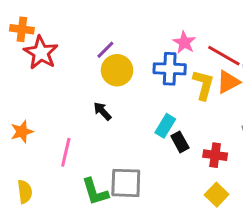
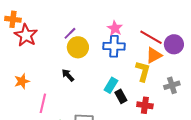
pink star: (184, 42) -> (115, 28), moved
yellow L-shape: (203, 85) -> (143, 71), moved
orange star: (22, 132) -> (22, 81), moved

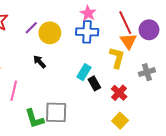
purple line: (70, 33) -> (31, 28), moved
red line: (151, 37) -> (125, 23), turned 35
orange triangle: (154, 55) -> (128, 41), turned -36
red cross: (145, 105) -> (119, 93), turned 35

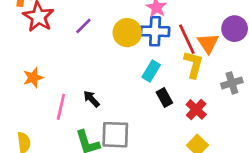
red line: (125, 23) -> (187, 39), moved
yellow circle: (50, 33) -> (127, 33), moved
black arrow: (40, 62) -> (91, 99), moved
cyan rectangle: (84, 72) -> (151, 71), moved

